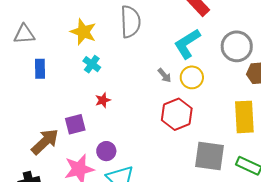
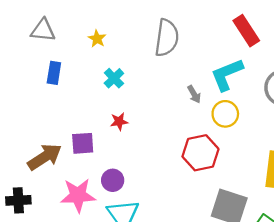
yellow star: (83, 32) -> (97, 39), moved, size x0.6
gray arrow: (164, 75) -> (194, 94), moved

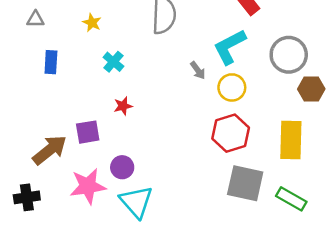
gray triangle: (43, 30) -> (35, 19), size x0.7
red hexagon: (200, 153) -> (231, 133), moved

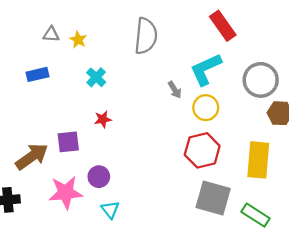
gray triangle: (35, 19) -> (51, 34), moved
blue rectangle: (51, 62) -> (38, 74), turned 70
cyan triangle: (136, 202) -> (110, 210), size x0.6

